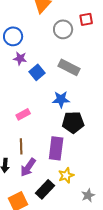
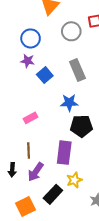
blue circle: (13, 36) -> (31, 38), moved
gray rectangle: (69, 67) -> (77, 70), turned 40

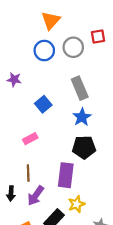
blue circle: (31, 38) -> (44, 51), moved
purple star: (27, 61) -> (14, 80), moved
blue square: (45, 75) -> (43, 104), moved
blue star: (69, 103) -> (82, 117), moved, turned -30

